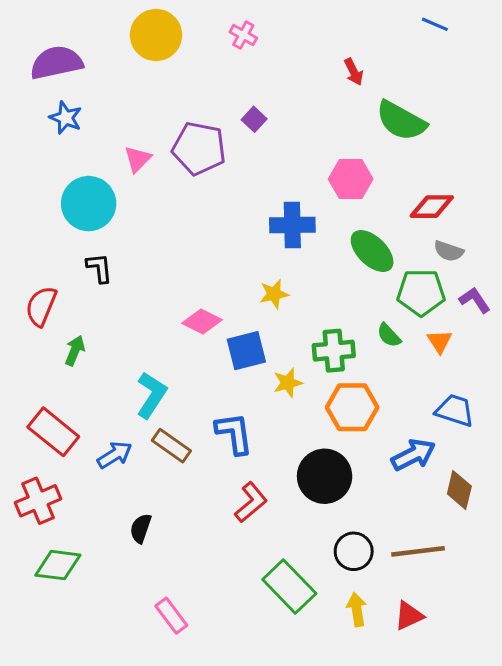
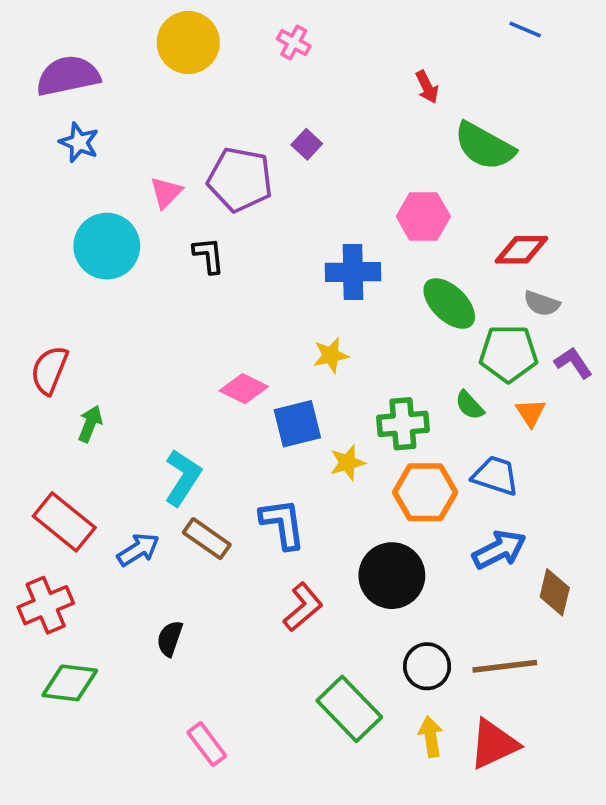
black L-shape: (99, 268) -> (209, 255), moved
blue trapezoid: (455, 410) -> (496, 476), moved
red triangle: (409, 616) -> (494, 744), size x1.4

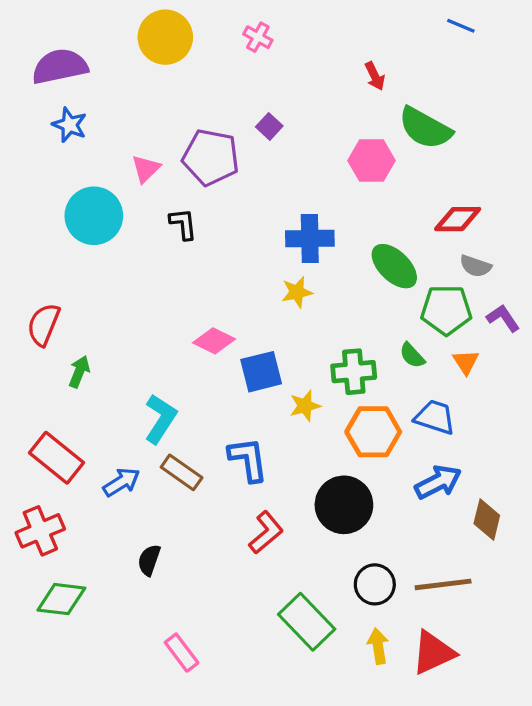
pink hexagon: (423, 216) -> (372, 161), moved
yellow star: (331, 355) -> (297, 292), moved

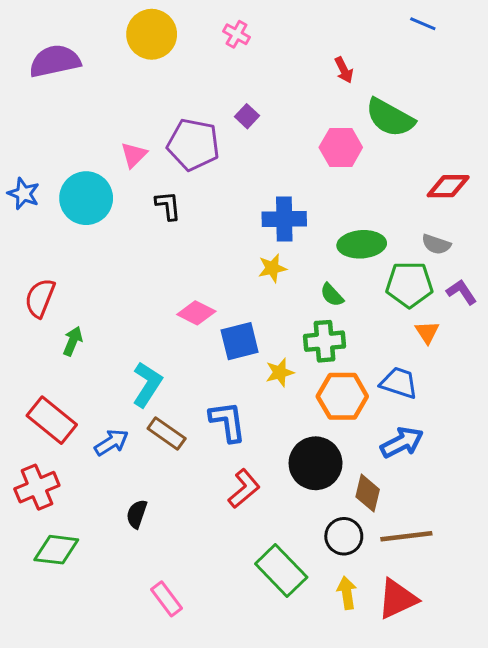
blue star: (70, 125) -> (24, 194), moved
red diamond: (458, 219) -> (448, 186), moved
green ellipse: (394, 266) -> (362, 244), turned -48
green semicircle: (412, 355) -> (332, 295), moved
brown diamond: (487, 519) -> (368, 493), moved

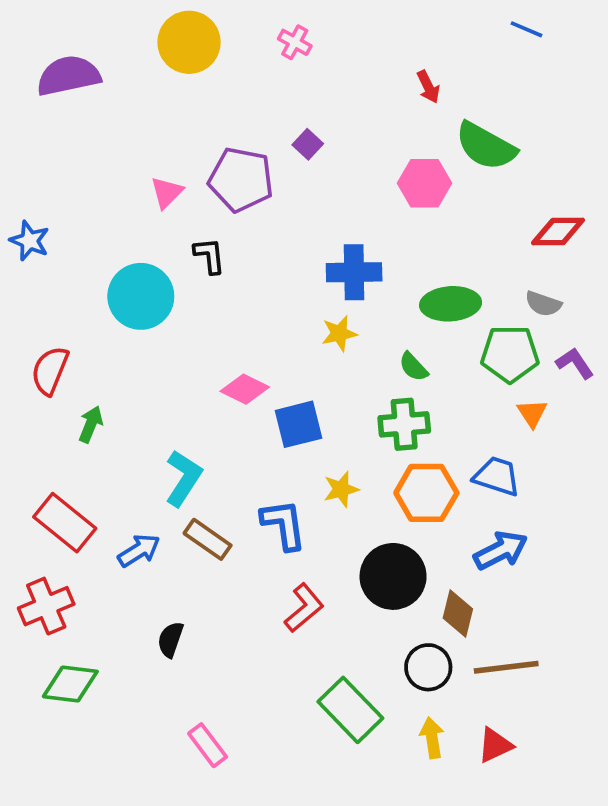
cyan circle: (86, 198) -> (141, 296), moved
yellow star: (280, 372) -> (341, 489), moved
red triangle: (397, 599) -> (495, 745), size x0.7

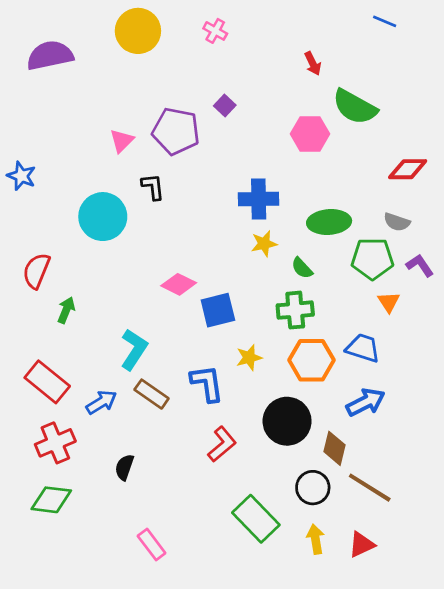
yellow star: (339, 333) -> (264, 244), moved
red cross: (46, 606) -> (55, 443), moved
brown line: (506, 667) -> (370, 488), turned 39

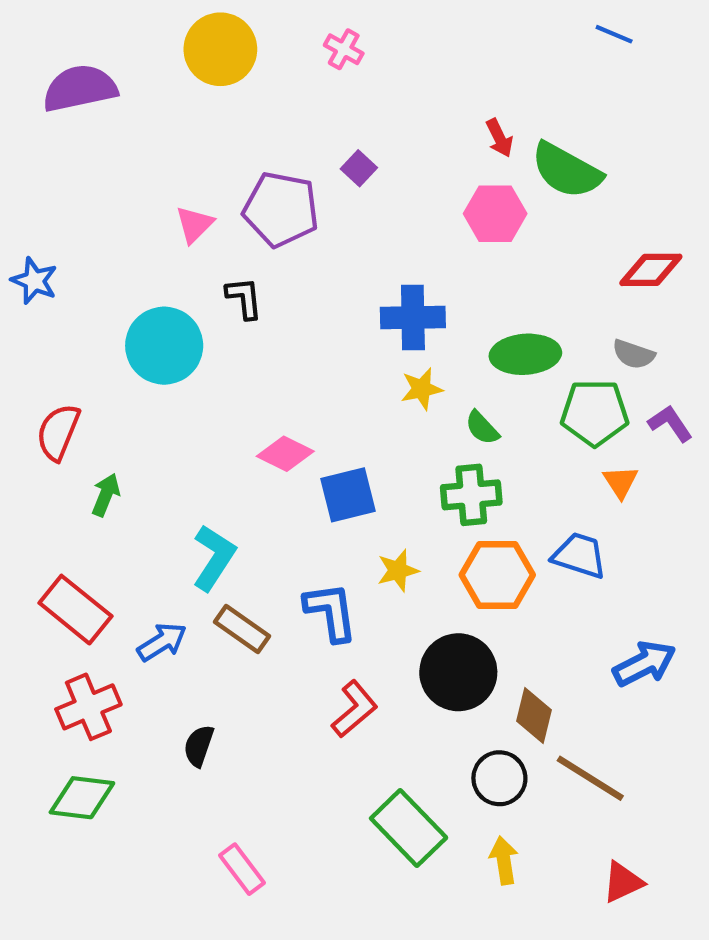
red arrow: (313, 63) -> (499, 138), moved
blue arrow: (366, 402) -> (644, 664), moved
red triangle: (362, 544) -> (623, 882), moved

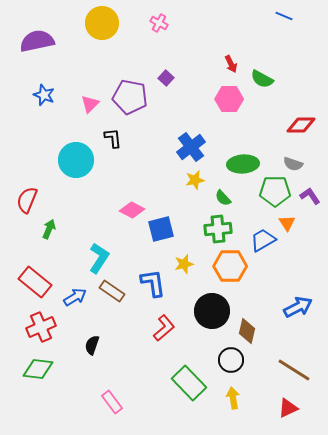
green semicircle: (566, 170) -> (262, 79), size x0.7
blue star: (34, 281) -> (44, 95), moved
blue cross: (413, 318) -> (191, 147), turned -36
blue trapezoid: (579, 555) -> (263, 240), moved, turned -48
brown line: (590, 778) -> (294, 370), moved

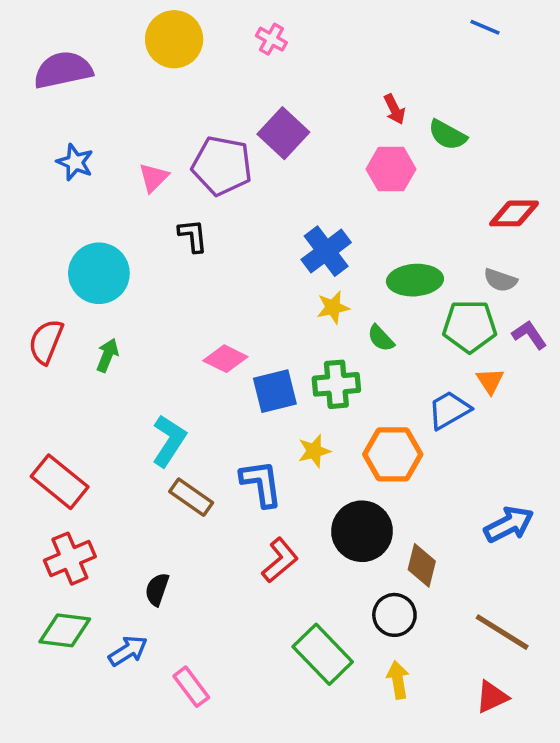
purple square: (166, 78) -> (283, 133), size x1.8
cyan circle: (76, 160) -> (99, 273), moved
green arrow: (49, 229) -> (107, 355), moved
green cross: (218, 229) -> (336, 384), moved
blue arrow: (75, 297) -> (128, 651), moved

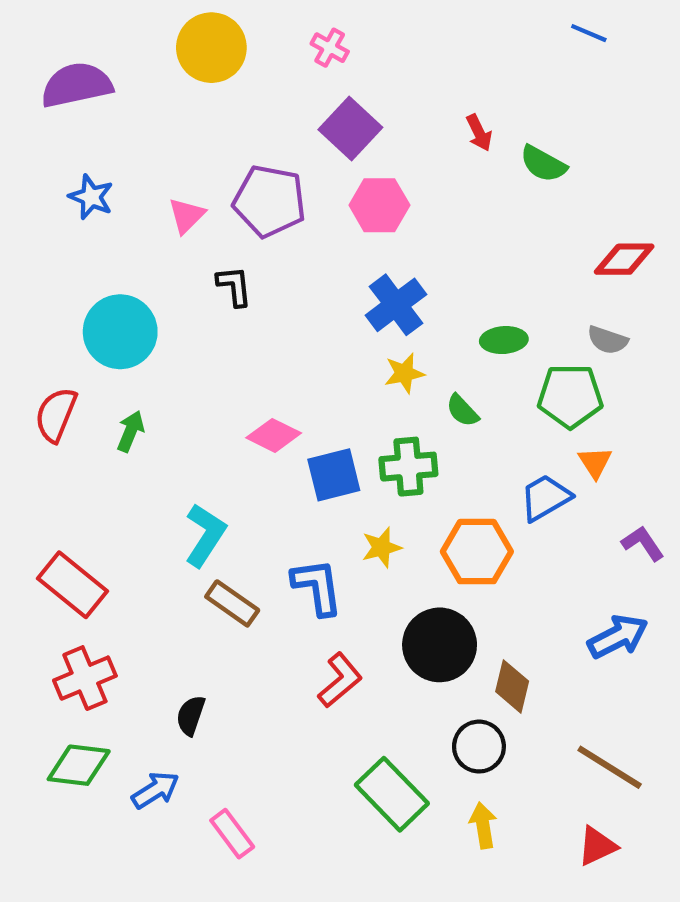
purple square: (283, 133) -> (350, 129), moved
pink hexagon: (391, 169) -> (379, 205), moved
green ellipse: (415, 280) -> (504, 340), size x0.7
purple L-shape: (529, 335) -> (643, 543), moved

